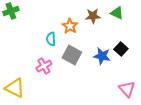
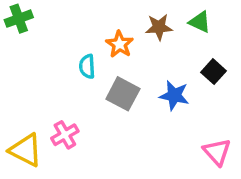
black square: (121, 49) -> (214, 72), moved
pink cross: (44, 66) -> (65, 135), moved

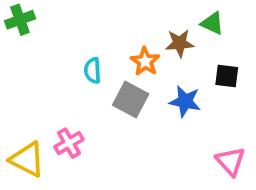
brown star: (159, 27) -> (180, 43), moved
orange star: (120, 44) -> (145, 61), moved
black square: (214, 72) -> (227, 76), turned -35

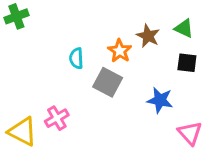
green triangle: (212, 23) -> (184, 28), moved
brown star: (180, 43) -> (148, 36), turned 30
blue star: (185, 101) -> (160, 100), moved

